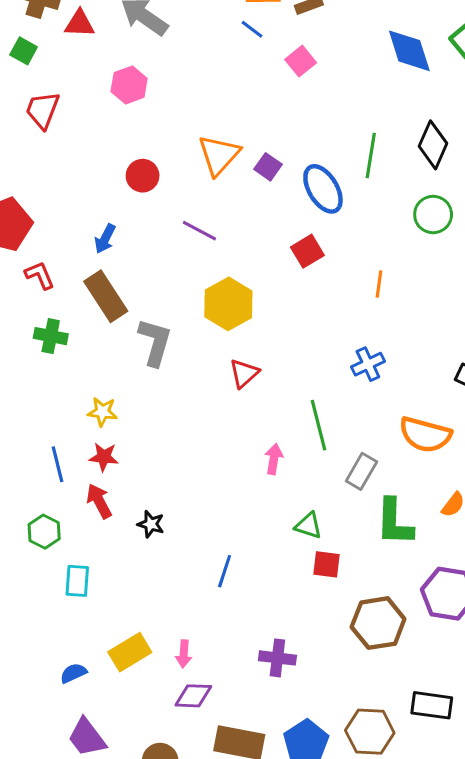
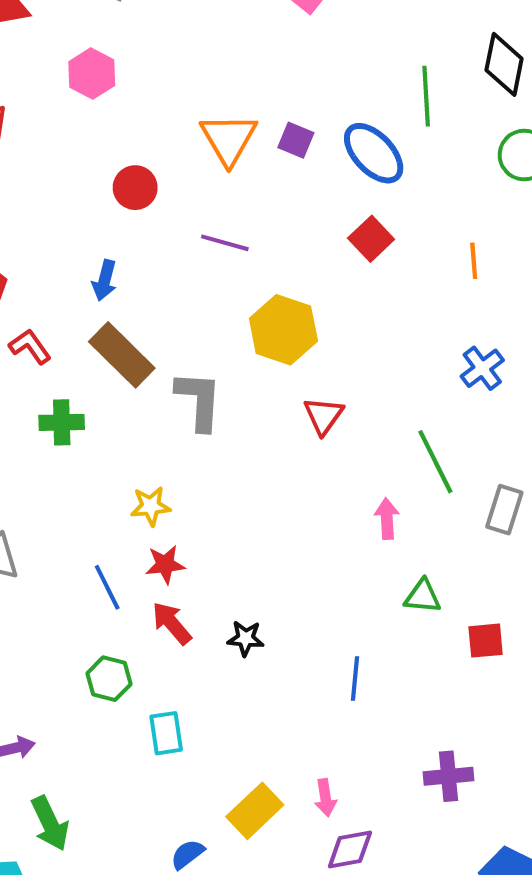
green triangle: (309, 526) -> (423, 596), moved

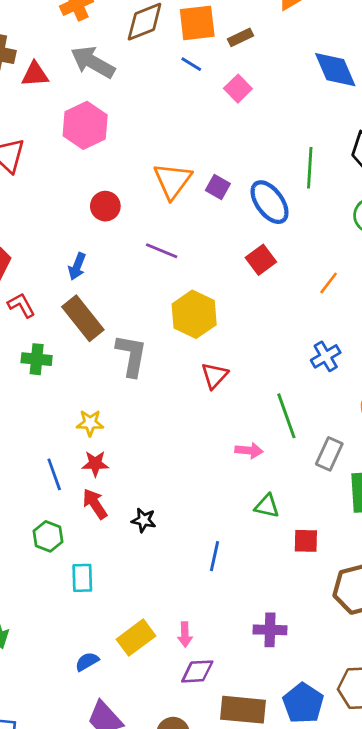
pink hexagon: (92, 74) -> (85, 125), size x1.4
orange line: (474, 261) -> (329, 283), turned 35
pink arrow: (387, 519) -> (249, 450), turned 92

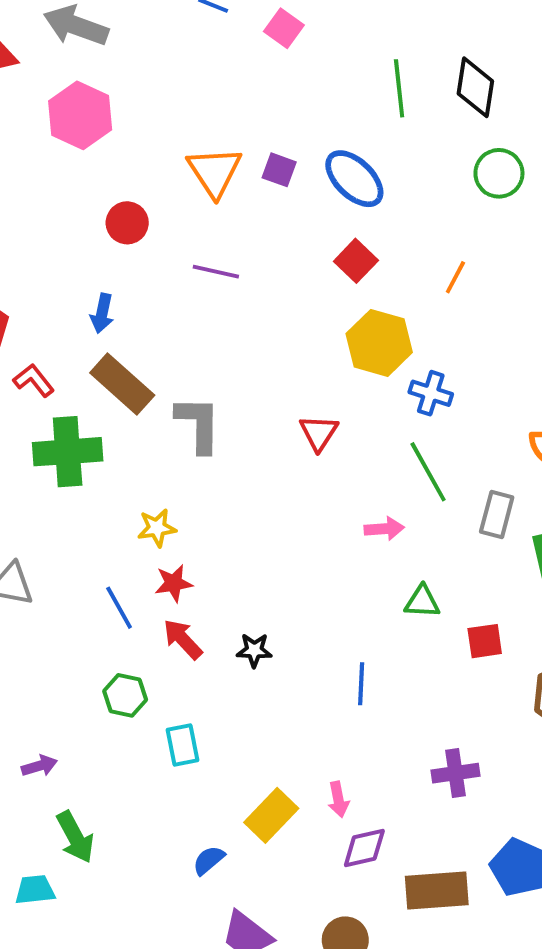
green line: (310, 168) -> (399, 88), moved
yellow hexagon: (194, 314) -> (379, 343), moved
blue cross: (326, 356) -> (431, 393), moved, turned -32
green cross: (37, 359) -> (68, 452), size x1.6

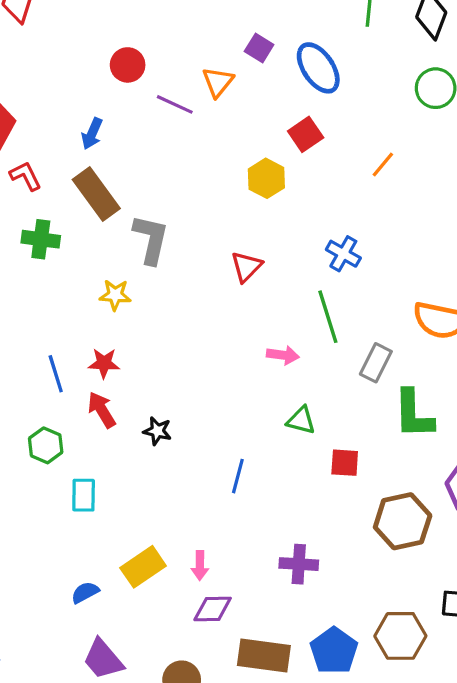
orange triangle: (215, 172) -> (218, 82), moved, size x0.7
purple line: (216, 272) -> (175, 104), moved
yellow hexagon: (379, 343) -> (266, 178), moved, size x0.7
green cross: (68, 452) -> (41, 239), size x0.7
yellow star: (157, 528) -> (115, 295), moved

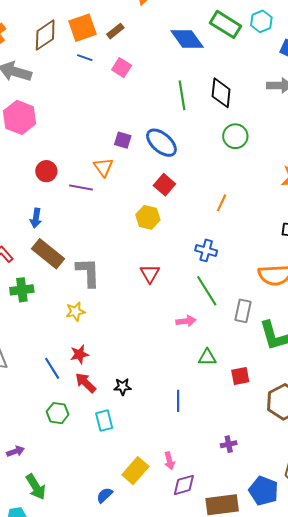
orange line: (383, 165) -> (222, 203), moved
cyan rectangle: (84, 495) -> (104, 421), moved
purple cross: (299, 564) -> (229, 444), size x0.7

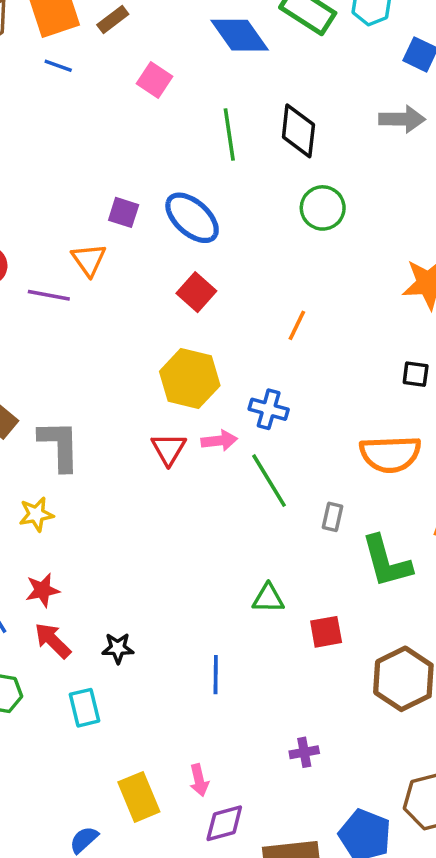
pink square: (122, 68) -> (155, 80), moved
yellow hexagon: (148, 217) -> (190, 379), moved, size x1.4
gray rectangle: (243, 311) -> (332, 517), size x0.7
pink arrow: (186, 321) -> (219, 441), moved
yellow rectangle: (135, 471) -> (139, 797), turned -64

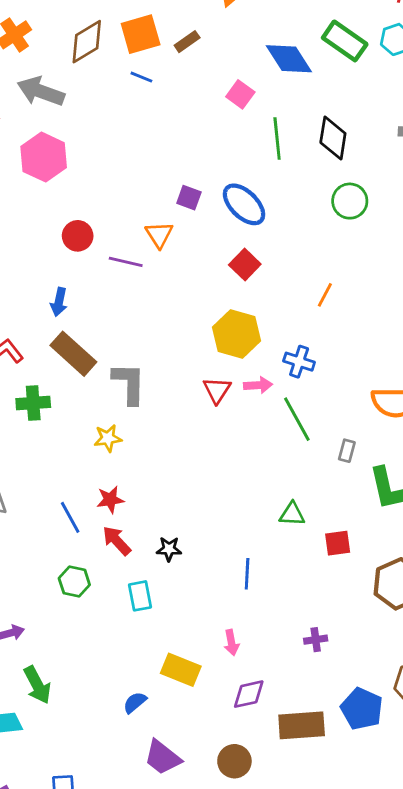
pink square: (155, 80) -> (240, 94), moved
pink arrow: (199, 780) -> (231, 643), moved
yellow rectangle: (139, 797) -> (181, 670), turned -48

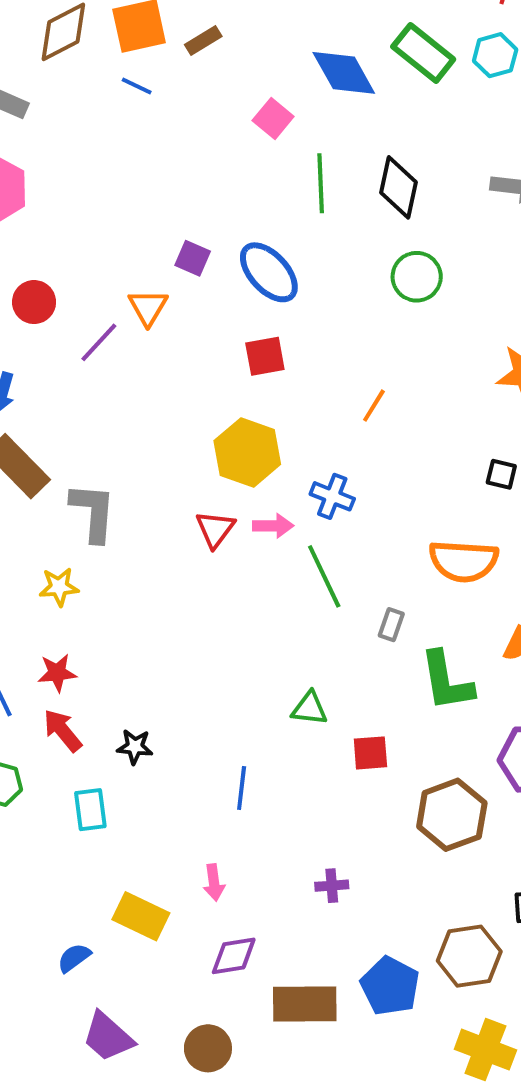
purple line: (126, 262) -> (99, 342), turned -64
red square: (245, 265) -> (265, 356), turned 32

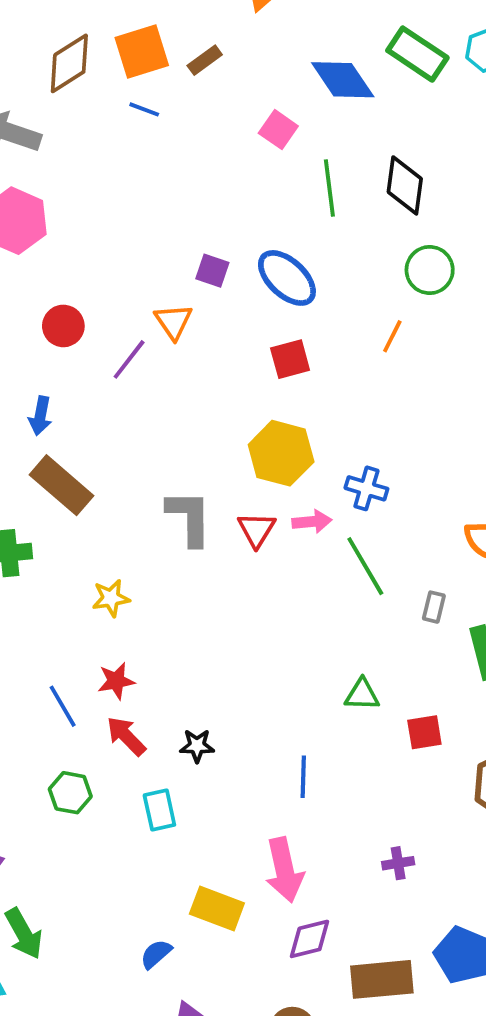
orange line: (374, 406) -> (392, 336), moved
gray L-shape: (93, 512) -> (189, 518), moved
pink arrow: (214, 882) -> (284, 870), size x1.8

